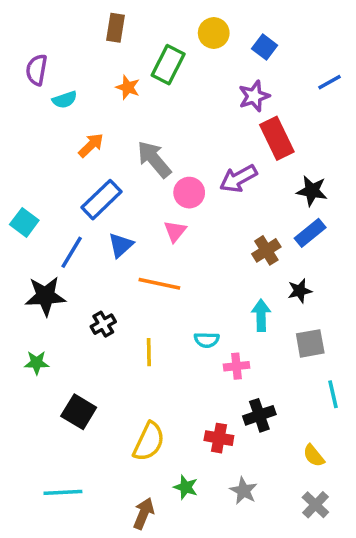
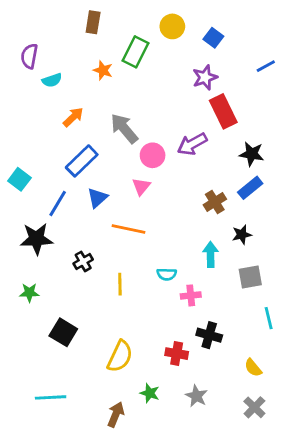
black cross: (259, 415) -> (209, 335), turned 35

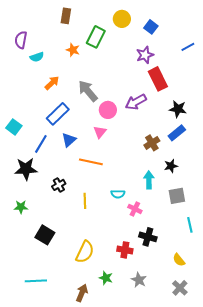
pink cross: (191, 295) -> (135, 209), turned 32

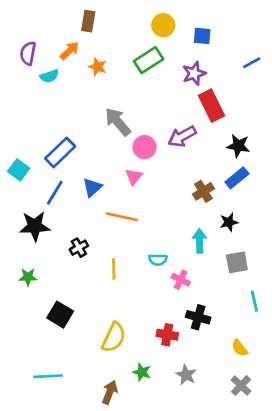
blue square: (151, 27) -> (202, 36), turned -32
green rectangle: (96, 37) -> (149, 60), moved, turned 30
orange arrow: (52, 83) -> (70, 51), moved
blue rectangle: (58, 114) -> (60, 152), moved

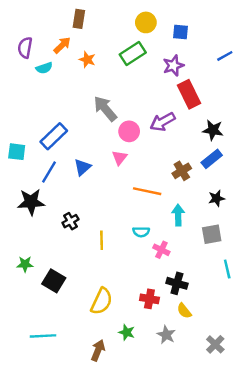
cyan square: (19, 170) -> (17, 152), turned -30
orange line: (122, 217) -> (147, 191), moved
black star: (229, 222) -> (216, 198), moved
green star: (28, 277) -> (25, 264), moved
yellow semicircle: (240, 348) -> (184, 311), moved

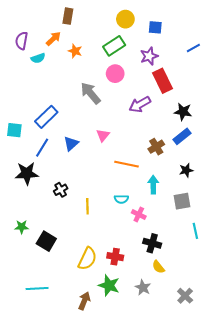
pink circle: (129, 131) -> (115, 74), moved
red cross: (149, 299) -> (115, 257), moved
green star: (127, 332) -> (109, 285), size x1.5

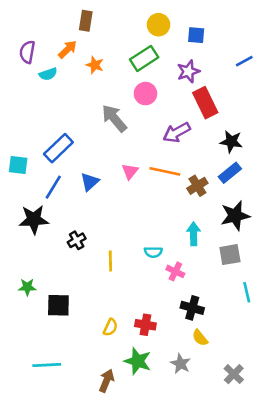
orange line: (126, 164) -> (165, 171), moved
black star: (186, 170) -> (235, 216), size x1.6
black square: (46, 241) -> (58, 305), turned -30
yellow semicircle: (87, 259) -> (110, 327), size x0.6

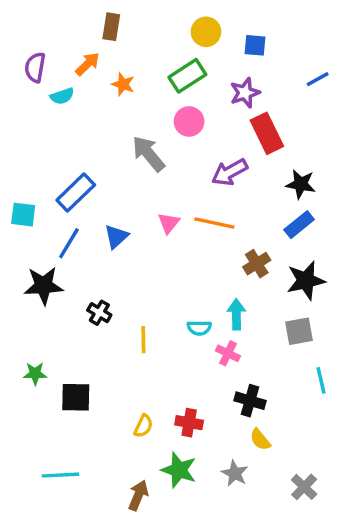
brown cross: (197, 186) -> (257, 264), moved
cyan arrow: (194, 234) -> (236, 314), moved
black cross: (77, 240) -> (99, 313), turned -30

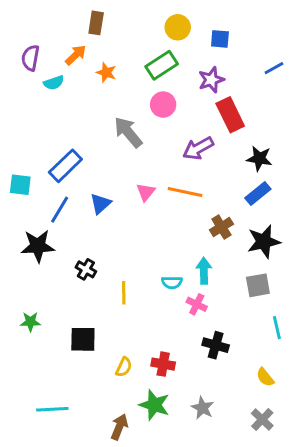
black square: (76, 397) -> (83, 339), moved
yellow semicircle: (260, 440) -> (265, 377), moved

